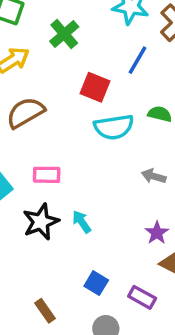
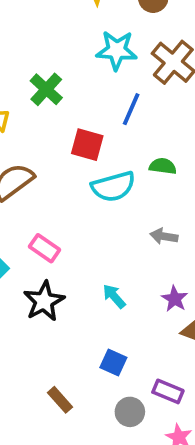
pink rectangle: (47, 175) -> (45, 248), turned 40
cyan arrow: (82, 222) -> (114, 296), moved
purple rectangle: (142, 297) -> (168, 391), moved

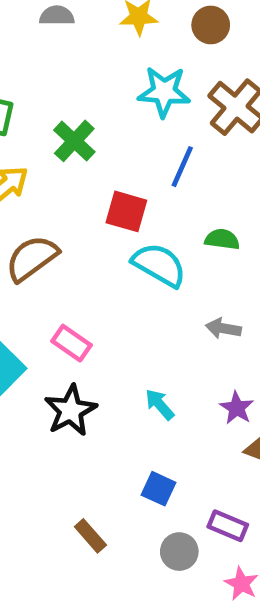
cyan semicircle: (113, 187) -> (159, 265), turned -135

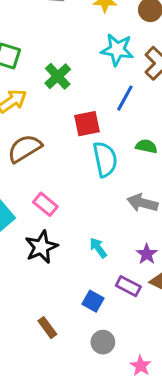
red square: (126, 211) -> (87, 124), turned -32
cyan semicircle: (159, 265) -> (105, 159), turned 44
gray arrow: (223, 328) -> (142, 203), size x1.4
purple rectangle: (228, 526) -> (128, 286), moved

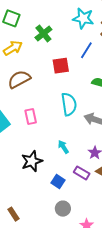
cyan semicircle: (105, 159) -> (69, 104), moved
pink rectangle: (45, 204) -> (31, 117), turned 35
black star: (41, 247) -> (32, 161), moved
brown rectangle: (47, 328) -> (13, 214), moved

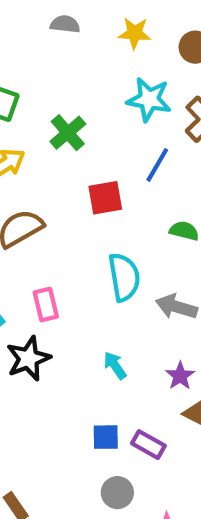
black star: (32, 161) -> (28, 358), moved
purple rectangle: (82, 173) -> (148, 445), moved
blue square: (58, 181) -> (106, 437), turned -32

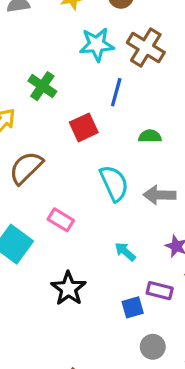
pink rectangle: (46, 305) -> (61, 220), turned -30
black star: (28, 358) -> (68, 289), moved
purple rectangle: (148, 445) -> (160, 291), moved

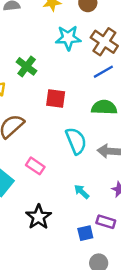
blue line: (116, 92) -> (103, 72), moved, turned 42
red square: (84, 127) -> (56, 99), turned 30
green semicircle: (150, 136) -> (104, 107), size x1.5

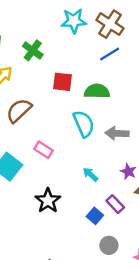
green semicircle: (104, 107) -> (97, 91), moved
purple rectangle: (106, 222) -> (115, 204), turned 30
blue square: (85, 233) -> (95, 216), turned -35

